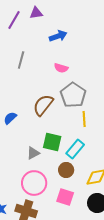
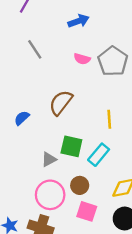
gray line: (21, 60) -> (35, 49), turned -48
gray pentagon: (73, 95) -> (113, 61), moved
brown circle: (66, 170) -> (80, 185), moved

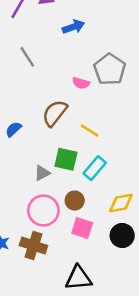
pink semicircle: (82, 59) -> (81, 83), moved
yellow line: (109, 119) -> (90, 131), moved, turned -54

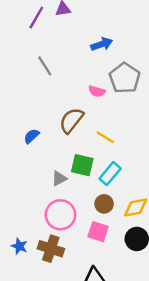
blue arrow: (73, 27) -> (102, 44), moved
brown circle: (75, 201) -> (104, 204), moved

